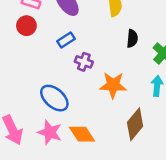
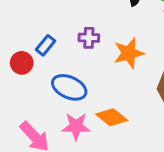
red circle: (26, 26) -> (22, 63), moved
blue rectangle: (66, 40) -> (45, 45), moved

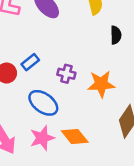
purple cross: (89, 38) -> (66, 74), moved
pink star: (76, 126) -> (42, 138), turned -30

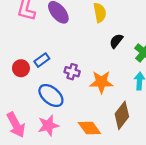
black semicircle: (116, 35) -> (116, 41), turned -144
orange diamond: (75, 136) -> (89, 128), moved

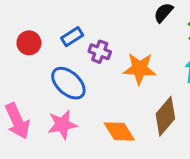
blue rectangle: (42, 60) -> (72, 37), moved

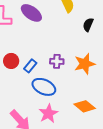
blue rectangle: (72, 37) -> (30, 66), moved
red circle: (29, 43) -> (11, 61), moved

